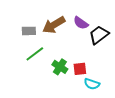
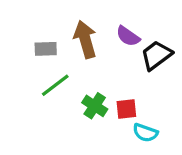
brown arrow: (54, 25) -> (85, 39), turned 105

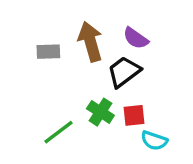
black trapezoid: (156, 55) -> (124, 72), moved
green line: (55, 85) -> (58, 132), moved

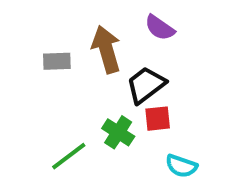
purple semicircle: (136, 38) -> (160, 28), moved
red square: (134, 115) -> (158, 119), moved

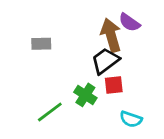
purple semicircle: (160, 28) -> (129, 22), moved
brown arrow: (106, 49) -> (111, 35), moved

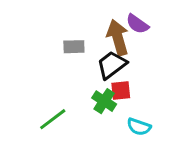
gray rectangle: (41, 44) -> (74, 47), moved
green cross: (85, 95) -> (104, 101), moved

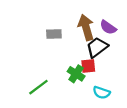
purple semicircle: (137, 24) -> (108, 27), moved
black trapezoid: (112, 65) -> (97, 47), moved

